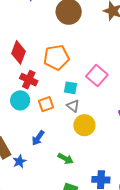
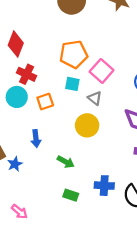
orange pentagon: (56, 57) -> (74, 54), moved
gray triangle: (73, 106) -> (95, 98), moved
blue arrow: (38, 138) -> (36, 139), turned -42

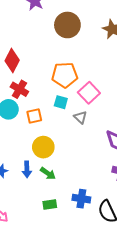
yellow circle: (87, 125) -> (43, 147), moved
blue arrow: (36, 139) -> (27, 169), moved
green rectangle: (71, 195) -> (50, 205), turned -32

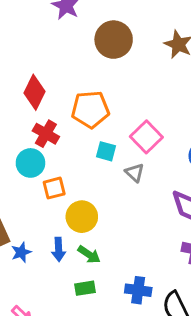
orange pentagon: (65, 75) -> (90, 109), moved
orange square: (34, 116) -> (54, 188), moved
green rectangle: (50, 205) -> (85, 288), moved

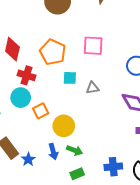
orange pentagon: (90, 109) -> (53, 52), turned -30
pink square: (146, 137) -> (93, 46), moved, turned -30
gray triangle: (135, 173) -> (93, 88), turned -40

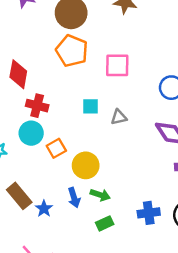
orange pentagon: (53, 52) -> (72, 51), moved

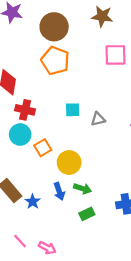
pink square: (117, 65) -> (115, 55), moved

